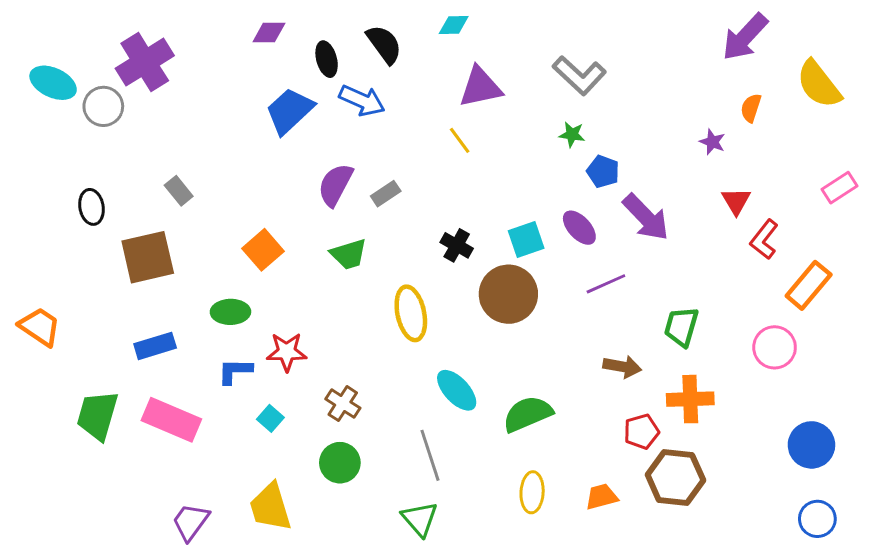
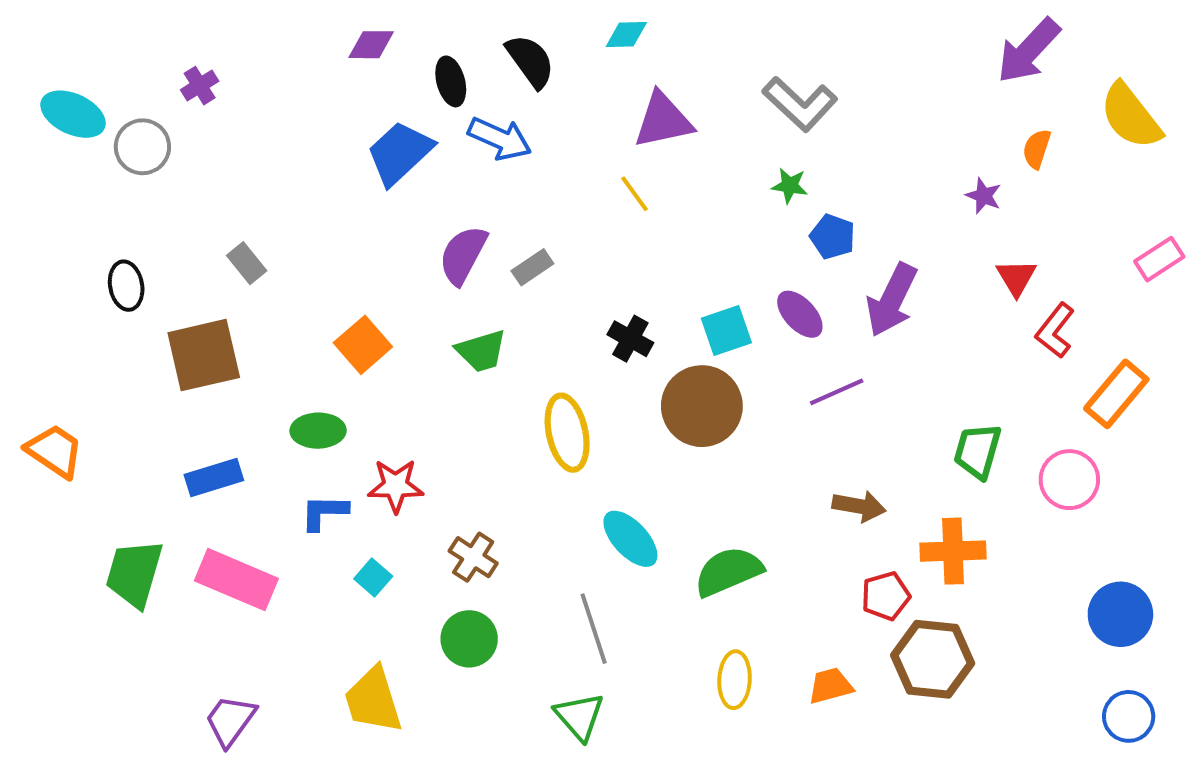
purple cross: (145, 62) -> (200, 86), size x0.5
purple arrow: (646, 217) -> (892, 300), turned 70
green trapezoid: (681, 327) -> (977, 451), moved
purple trapezoid: (191, 522) -> (230, 720), moved

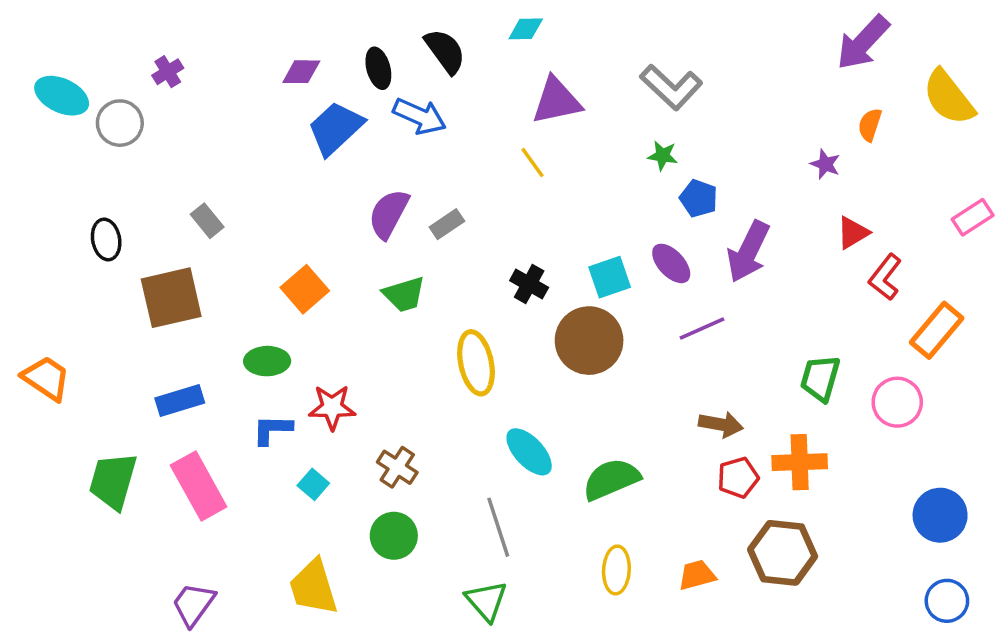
purple diamond: (371, 45) -> (301, 72), moved
red triangle: (1016, 277) -> (853, 233), turned 30
pink rectangle: (236, 580) -> (199, 486), turned 38
red pentagon: (886, 596) -> (738, 478), moved

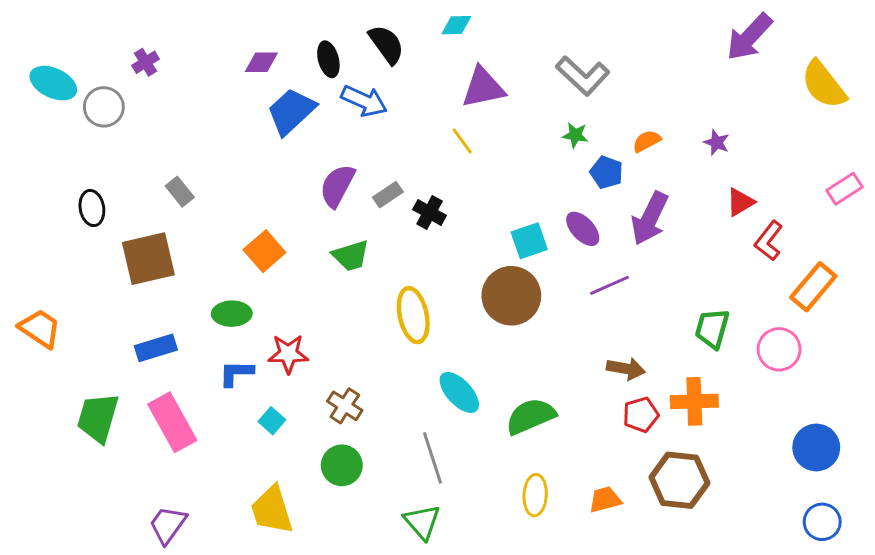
orange semicircle: (870, 125) -> (647, 141), moved, turned 44
black cross: (529, 284) -> (430, 212), moved

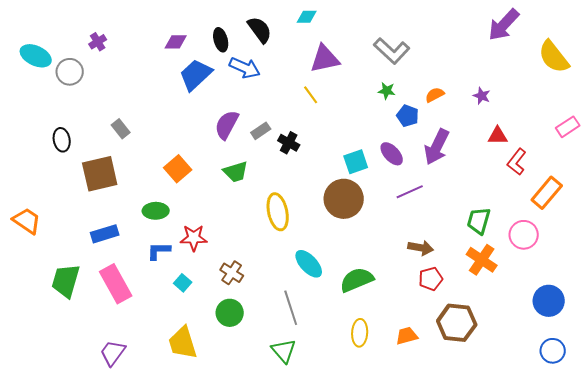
red triangle: (740, 202) -> (498, 136), turned 30
orange cross: (694, 401) -> (482, 260), moved, turned 36

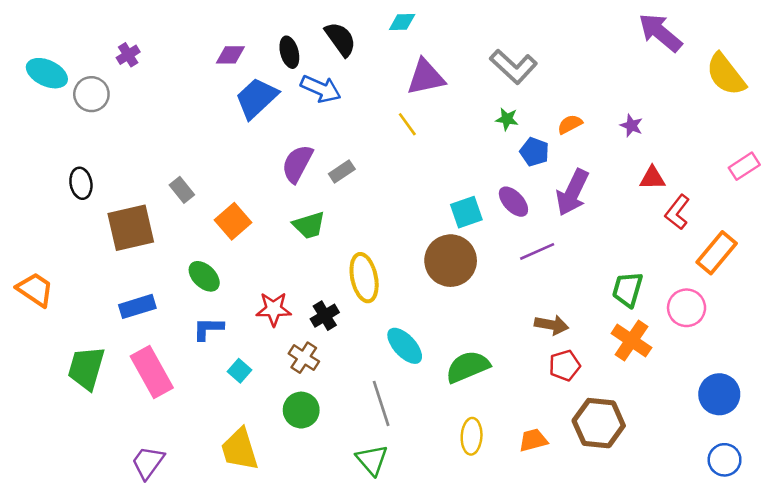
purple arrow: (504, 25) -> (660, 33), turned 87
gray rectangle: (121, 129) -> (182, 190), moved
black cross: (289, 143) -> (325, 316), moved, turned 30
green ellipse: (156, 211) -> (204, 276), turned 45
red star: (194, 238) -> (274, 309), moved

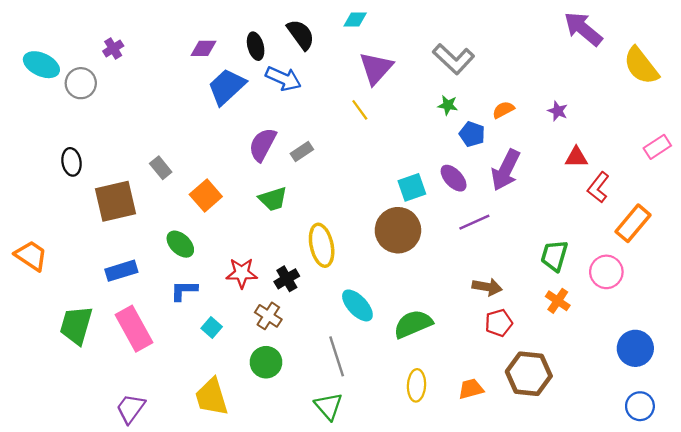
purple triangle: (426, 77) -> (376, 68), turned -36
orange cross: (631, 341) -> (558, 301), size x0.7

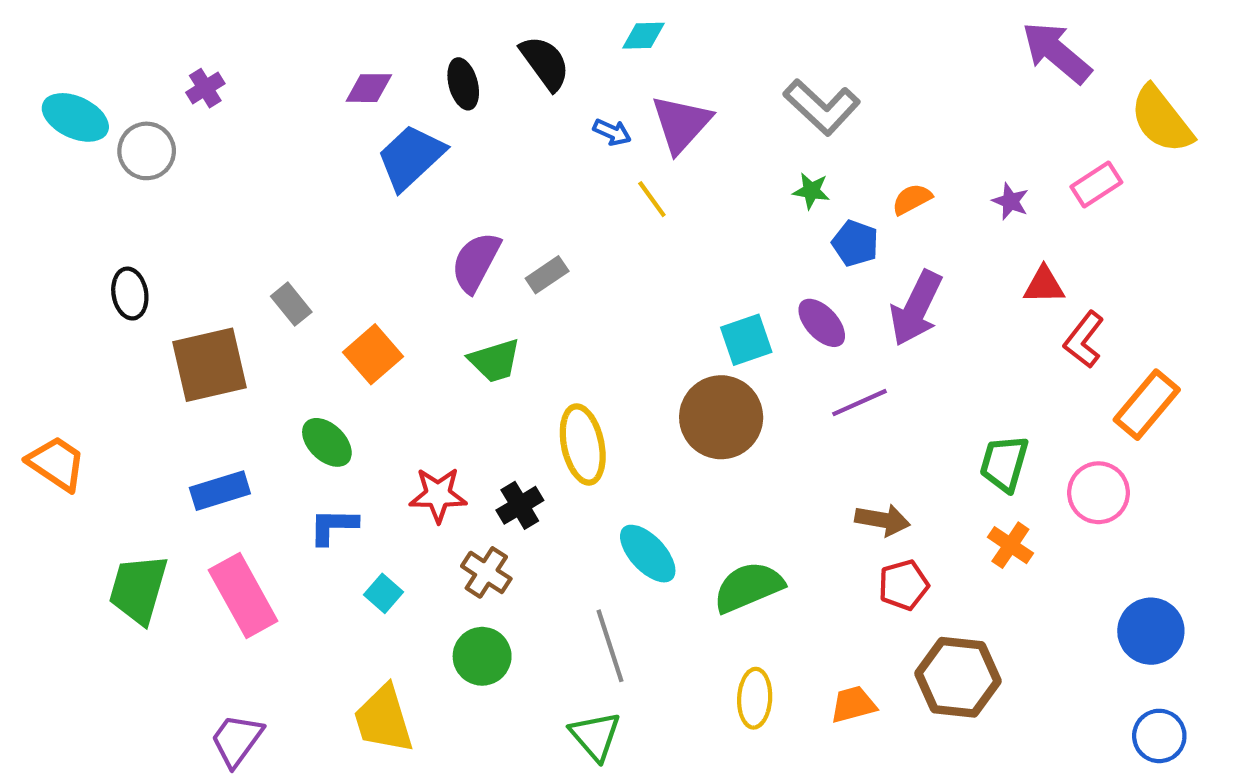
blue arrow: (283, 79) -> (612, 132), moved, size x0.6
pink rectangle: (657, 147) -> (1096, 185), moved

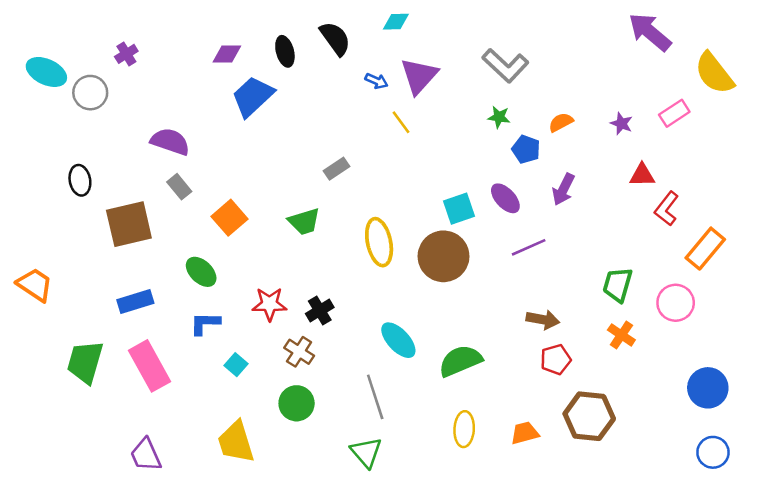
purple semicircle: (476, 262) -> (170, 142), moved, turned 81
purple arrow: (916, 308) -> (563, 189), size x0.7
yellow ellipse: (583, 445) -> (379, 242), moved
purple trapezoid: (237, 740) -> (146, 455), turned -60

